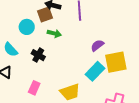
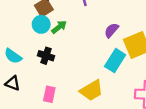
cyan circle: (27, 27) -> (41, 24), moved
green arrow: (54, 33) -> (59, 27), turned -40

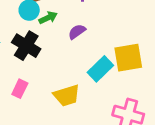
purple semicircle: (112, 30) -> (77, 32), moved
black cross: (46, 56) -> (26, 46), size x1.5

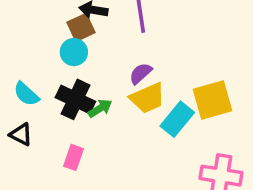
green arrow: (48, 18) -> (100, 108), moved
yellow trapezoid: (67, 95) -> (148, 98), moved

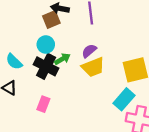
cyan circle: (74, 52) -> (46, 45), moved
green arrow: (100, 108) -> (62, 59), moved
cyan rectangle: (177, 119) -> (124, 99), moved

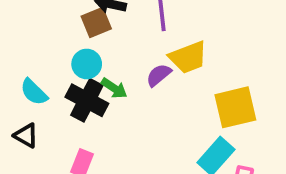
green arrow: (62, 59) -> (114, 88), turned 63
yellow trapezoid: (93, 67) -> (188, 57), moved

